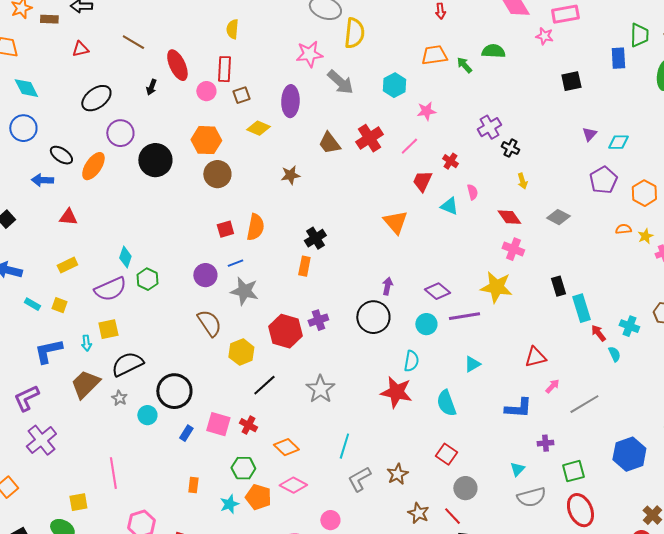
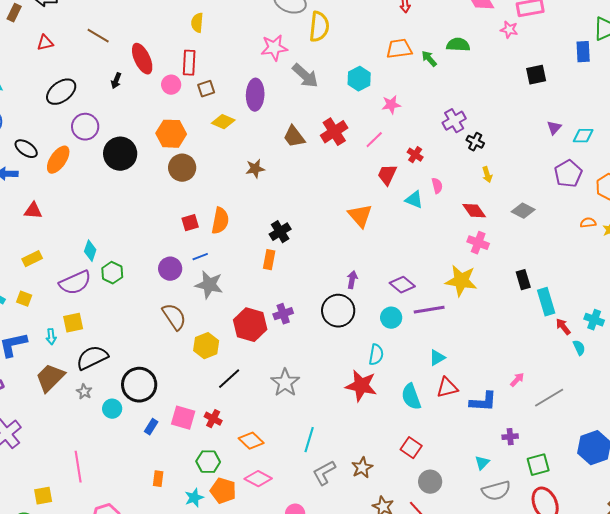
brown rectangle: (49, 19) -> (14, 13), turned -66
red triangle: (535, 357) -> (447, 388), moved

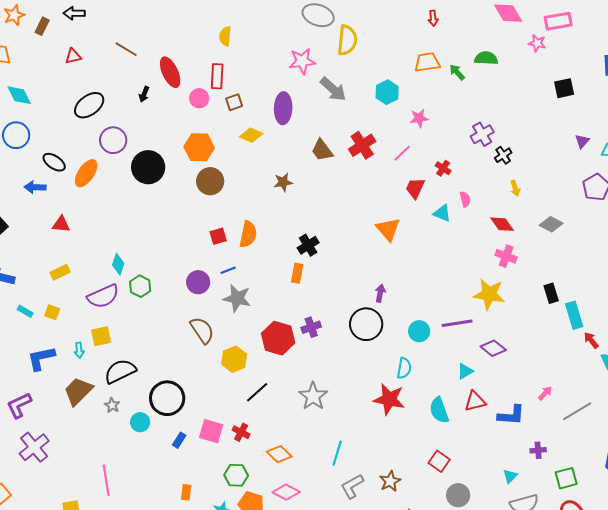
black cross: (475, 142) -> (503, 155), turned 30
purple diamond: (402, 285) -> (493, 348), moved

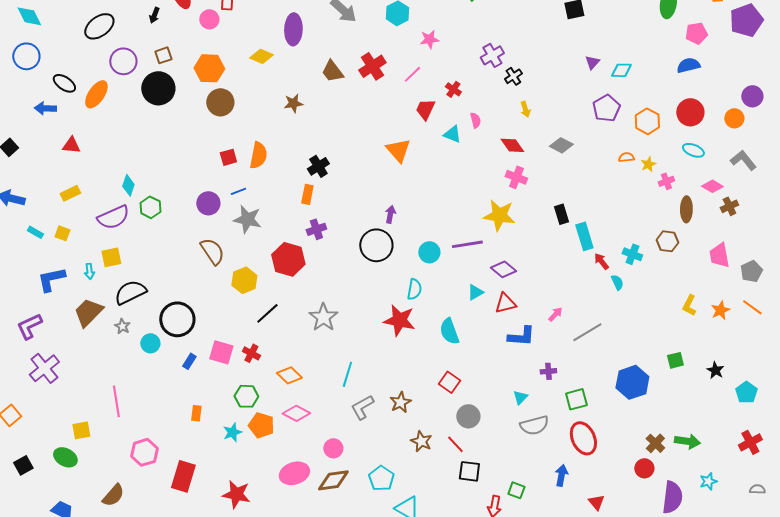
brown square: (234, 102) -> (163, 55), moved
purple cross: (311, 327) -> (316, 229), moved
red triangle: (475, 401) -> (505, 303), moved

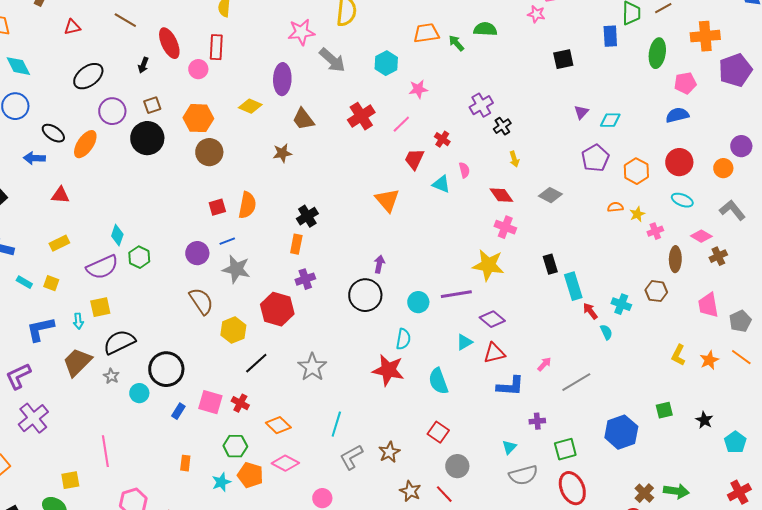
brown trapezoid: (332, 71) -> (303, 119), moved

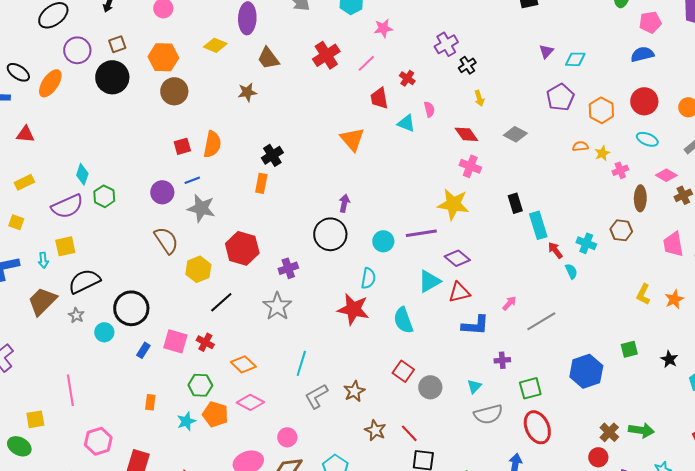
red trapezoid: (414, 159) -> (379, 98), turned -35
purple cross: (305, 279) -> (288, 268), moved
cyan triangle: (464, 342) -> (429, 281), size x1.4
gray circle: (457, 466) -> (430, 387), moved

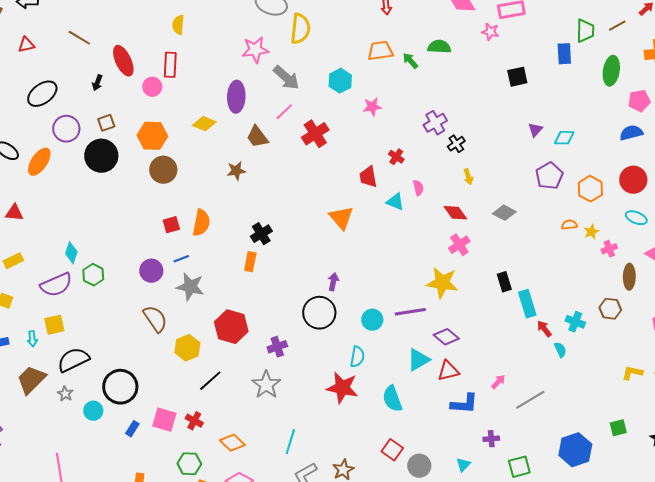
pink line: (366, 63) -> (284, 112), moved
pink cross: (470, 166) -> (459, 245), turned 35
yellow L-shape: (643, 294) -> (632, 373), turned 75

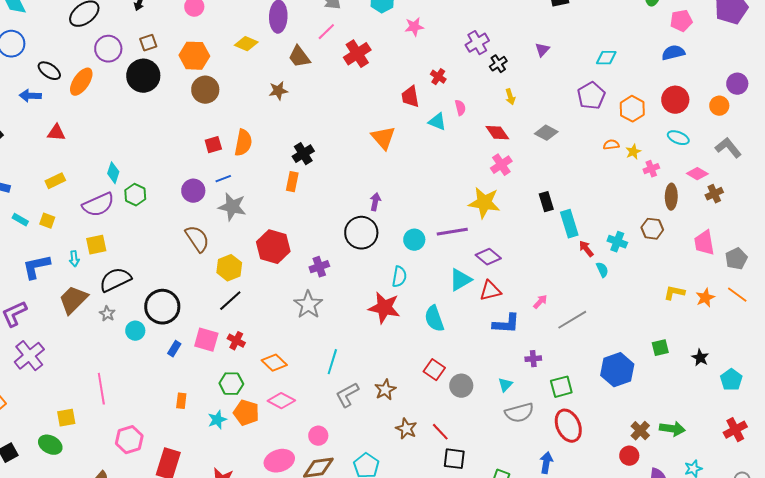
purple triangle: (535, 130) -> (542, 50), moved
black line: (210, 381) -> (230, 301), moved

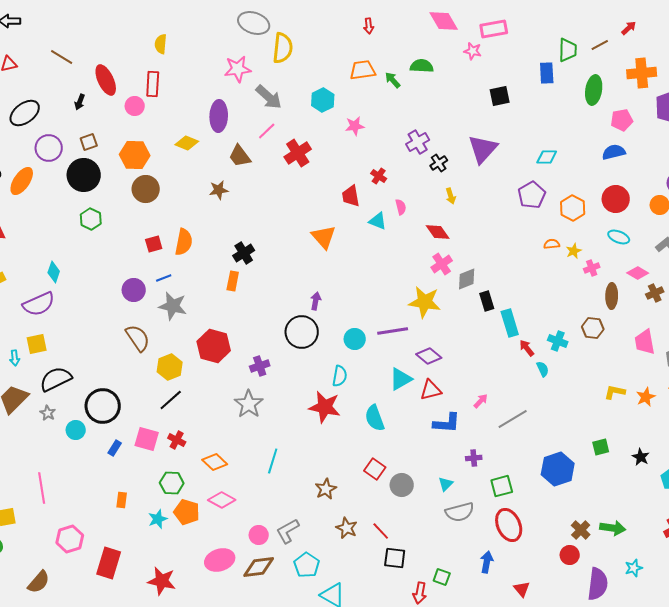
purple triangle: (542, 50) -> (483, 149), size x2.0
gray diamond: (546, 133) -> (467, 279), moved, turned -50
green hexagon: (135, 195) -> (91, 219), moved
gray L-shape: (347, 395) -> (288, 531), moved

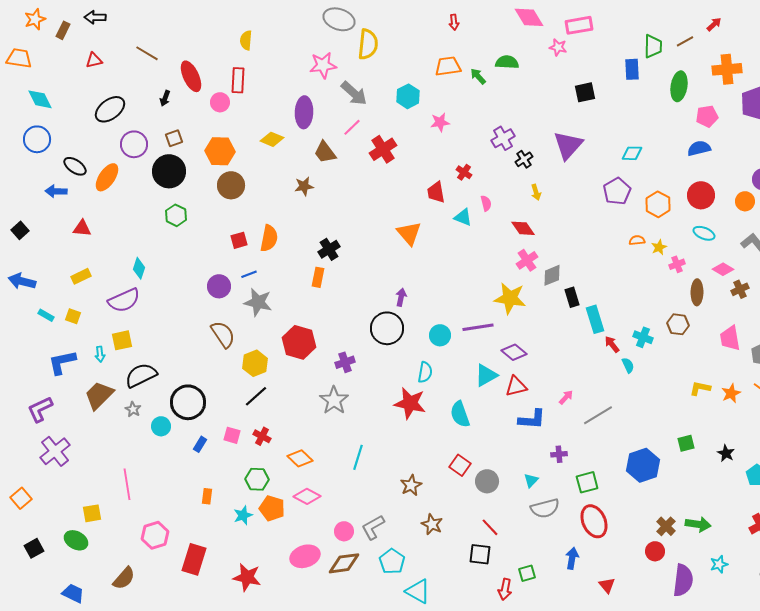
pink square: (147, 439) -> (232, 435), size x0.7
red line: (381, 531) -> (490, 527), moved
green square: (442, 577) -> (527, 573), turned -36

